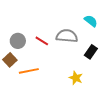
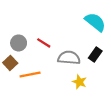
cyan semicircle: (91, 21) -> (95, 22), size x1.5
gray semicircle: (67, 36) -> (69, 58), moved

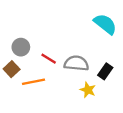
red line: (44, 43) -> (49, 59), moved
black rectangle: (95, 55) -> (105, 71), moved

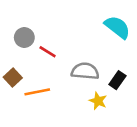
gray circle: (21, 47) -> (24, 37), moved
red line: (49, 59) -> (48, 52), moved

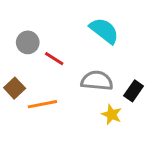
cyan semicircle: (117, 27) -> (104, 31), moved

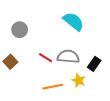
red line: (54, 59) -> (45, 58), moved
orange line: (42, 104) -> (53, 87), moved

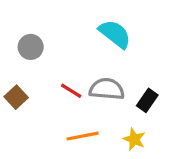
yellow star: (79, 80) -> (134, 139), moved

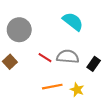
gray circle: (31, 47) -> (19, 30), size x1.5
yellow star: (134, 139) -> (77, 90), moved

